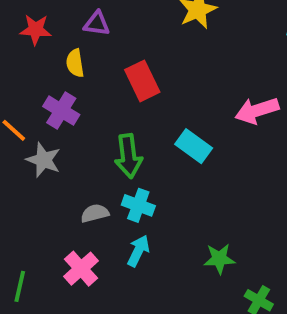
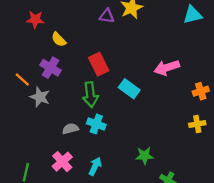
purple triangle: (97, 24) -> (107, 16), moved
yellow semicircle: (75, 63) -> (59, 39), turned -35
red rectangle: (142, 81) -> (99, 64), moved
cyan arrow: (138, 251) -> (95, 166), moved

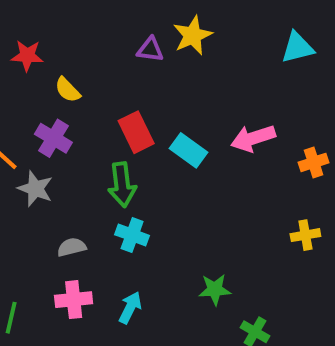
cyan rectangle: (129, 89) -> (189, 150), moved
orange cross: (201, 91) -> (314, 162), moved
gray semicircle: (70, 129) -> (72, 247), moved
pink cross: (62, 162) -> (74, 300), turned 36

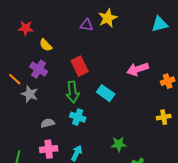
cyan rectangle: (189, 150) -> (106, 93), moved

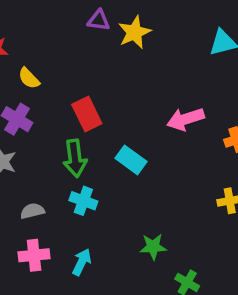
purple triangle: (87, 25) -> (99, 20), moved

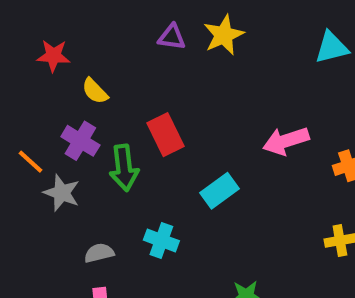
purple triangle: (99, 20) -> (172, 37), moved
green arrow: (75, 158) -> (124, 168), moved
cyan rectangle: (131, 160) -> (219, 191), turned -72

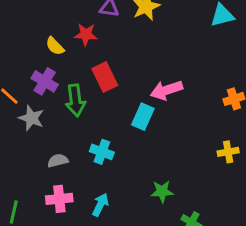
red star: (53, 56) -> (86, 34), moved
pink arrow: (286, 141) -> (166, 90), moved
cyan rectangle: (219, 191) -> (143, 117), turned -30

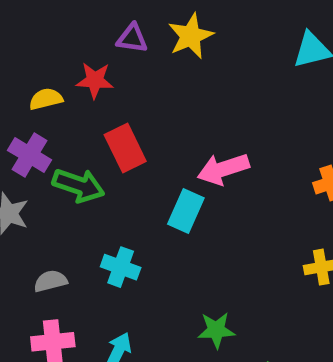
yellow semicircle: (55, 46) -> (46, 99), turned 120
green arrow: (75, 100) -> (79, 185), turned -64

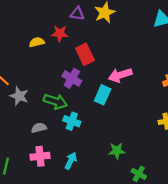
red rectangle: (125, 148) -> (85, 54), moved
purple cross: (30, 155) -> (72, 78), moved
green arrow: (79, 185) -> (55, 101), moved

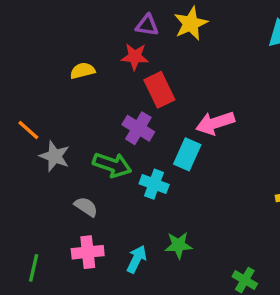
red star: (60, 33) -> (135, 57), moved
cyan cross: (72, 121) -> (154, 184), moved
gray semicircle: (39, 128) -> (86, 207), turned 48
green star: (117, 151) -> (179, 245), moved

